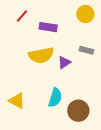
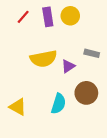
yellow circle: (85, 14) -> (70, 16), moved
purple rectangle: (48, 27) -> (48, 17), moved, turned 72
brown circle: (78, 111) -> (86, 93), moved

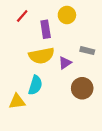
purple rectangle: (48, 17) -> (46, 29), moved
cyan semicircle: (58, 104) -> (35, 85), moved
yellow triangle: (18, 107) -> (17, 101), turned -36

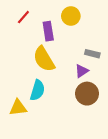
yellow semicircle: (41, 56) -> (44, 59), turned 70
purple triangle: (65, 63) -> (82, 71), moved

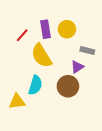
yellow circle: (71, 16) -> (67, 29), moved
red line: (23, 17) -> (22, 35), moved
brown circle: (87, 94) -> (68, 86), moved

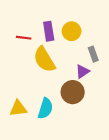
red line: (22, 35) -> (24, 38), turned 56
gray rectangle: (87, 51) -> (93, 54), turned 56
cyan semicircle: (35, 85) -> (45, 108), moved

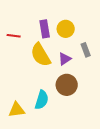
red line: (24, 38) -> (14, 36), moved
purple triangle: (82, 71) -> (65, 59), moved
yellow triangle: (18, 108) -> (17, 110), moved

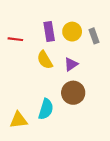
gray rectangle: (86, 50) -> (94, 36), moved
yellow semicircle: (41, 55) -> (45, 60), size x0.7

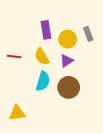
yellow circle: (72, 32) -> (68, 39), moved
red line: (15, 39) -> (14, 57), moved
cyan semicircle: (46, 109) -> (43, 81), moved

